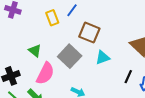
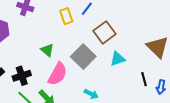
brown square: (89, 33) -> (104, 32), turned 30
black line: (128, 77) -> (144, 79), turned -40

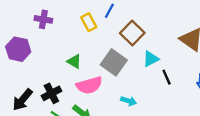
pink semicircle: (58, 74) -> (89, 85), turned 55
black line: (144, 79) -> (167, 77), moved

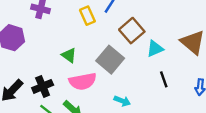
cyan triangle: (151, 59) -> (155, 49), moved

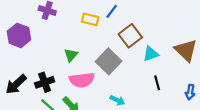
yellow rectangle: (87, 16) -> (90, 19), turned -56
green triangle: (69, 55) -> (71, 55), turned 32

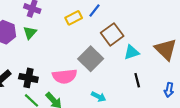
yellow rectangle: (90, 19) -> (74, 18), turned -42
green triangle: (71, 55) -> (30, 33), moved
black cross: (45, 82) -> (28, 78), turned 30

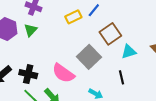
pink semicircle: (65, 76) -> (63, 73), turned 40
black line: (137, 80) -> (121, 77), moved

